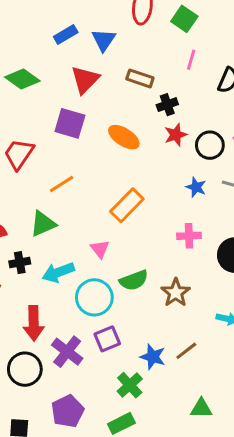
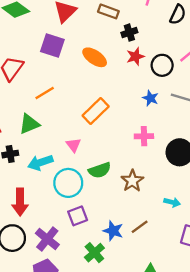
purple cross: (67, 352) -> (47, 239), moved

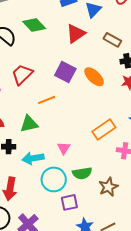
purple square: (52, 45) -> (65, 72), moved
orange rectangle: (96, 111) -> (104, 129), moved
purple square: (78, 216) -> (69, 202), moved

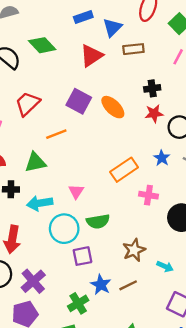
brown rectangle: (112, 40) -> (133, 49), moved, turned -36
brown star: (108, 187) -> (134, 250), moved

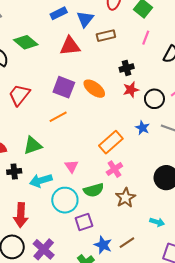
red triangle: (91, 56) -> (70, 46), turned 35
orange line: (56, 134) -> (58, 117), moved
pink cross: (148, 195) -> (114, 169), moved, turned -35
brown star: (134, 250) -> (125, 198), moved

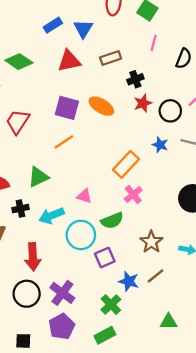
brown rectangle: (106, 36) -> (111, 58), moved
pink triangle: (71, 166) -> (84, 196), turned -32
brown star: (125, 198) -> (151, 242), moved

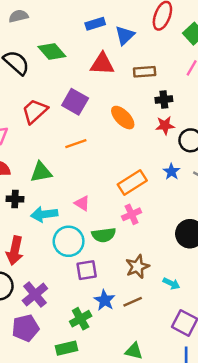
purple square: (67, 108) -> (75, 102), moved

